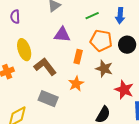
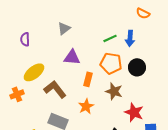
green line: (92, 16) -> (110, 38), moved
yellow ellipse: (24, 50) -> (34, 72), turned 70

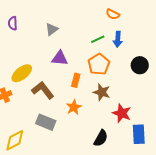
orange semicircle: (143, 13) -> (113, 14), moved
purple semicircle: (25, 39) -> (13, 23), moved
orange pentagon: (111, 63) -> (99, 64), turned 30
black circle: (137, 67) -> (140, 65), moved

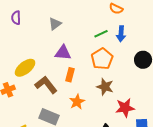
orange rectangle: (76, 80) -> (70, 75), moved
red star: (122, 113) -> (125, 108), turned -30

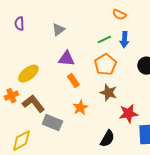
orange rectangle: (70, 75) -> (73, 81), turned -48
brown L-shape: (46, 85) -> (33, 104), moved

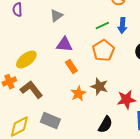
brown star: (108, 93) -> (99, 87), moved
gray rectangle: (52, 123) -> (50, 121), moved

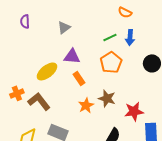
yellow ellipse: (26, 60) -> (47, 71), moved

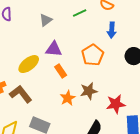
green line: (110, 37) -> (80, 13), moved
brown star: (107, 98) -> (89, 91), turned -30

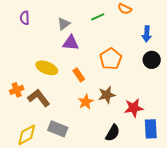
blue arrow: (112, 30) -> (147, 34), moved
purple triangle: (54, 49) -> (71, 43), moved
yellow ellipse: (29, 64) -> (47, 68), turned 60

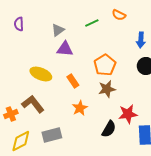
orange cross: (17, 90) -> (11, 114), moved
brown star: (107, 95) -> (107, 89), moved
gray rectangle: (58, 129) -> (52, 135), turned -36
black semicircle: (113, 133) -> (109, 129), moved

